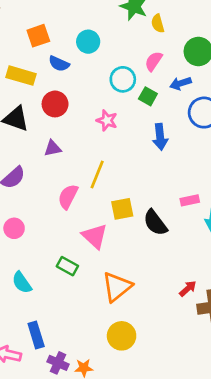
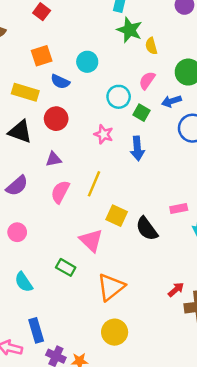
blue arrow: (160, 137) -> (137, 148), moved
pink semicircle: (68, 197) -> (60, 192), moved
yellow square: (122, 209) -> (117, 216), turned 35

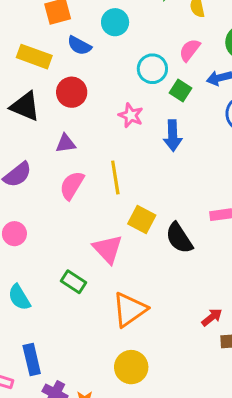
yellow line: (94, 184) -> (115, 178), turned -35

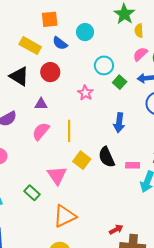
pink semicircle: (190, 50) -> (140, 54), moved
blue arrow: (173, 136) -> (119, 123), moved
black semicircle: (179, 238) -> (107, 157), moved

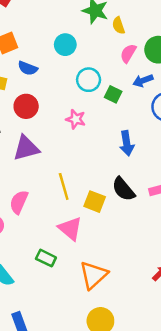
cyan circle: (85, 32) -> (65, 45), moved
purple triangle: (41, 104) -> (26, 148), size x1.6
pink semicircle: (41, 131) -> (19, 202), moved
yellow line: (69, 131) -> (64, 186), moved

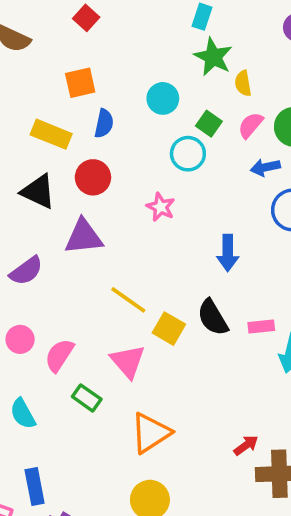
blue semicircle: (28, 68) -> (104, 123), turned -108
green square: (113, 94) -> (209, 124), moved
yellow line: (64, 186) -> (128, 300), turned -48
pink semicircle: (19, 202) -> (59, 355), moved

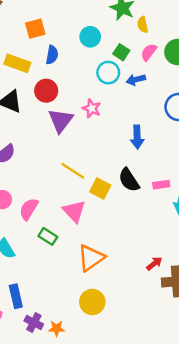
blue arrow: (265, 167) -> (136, 80), moved
purple triangle: (84, 237) -> (61, 121), moved, turned -44

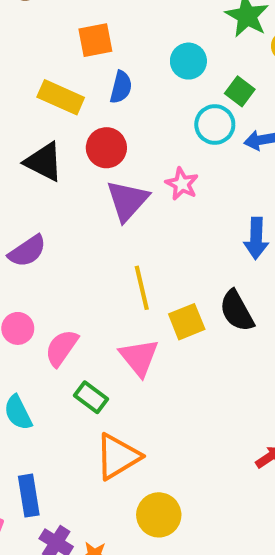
yellow line: (73, 171) -> (142, 288), turned 40
yellow square: (100, 188) -> (187, 322), turned 36
orange triangle: (91, 258) -> (118, 457), moved

